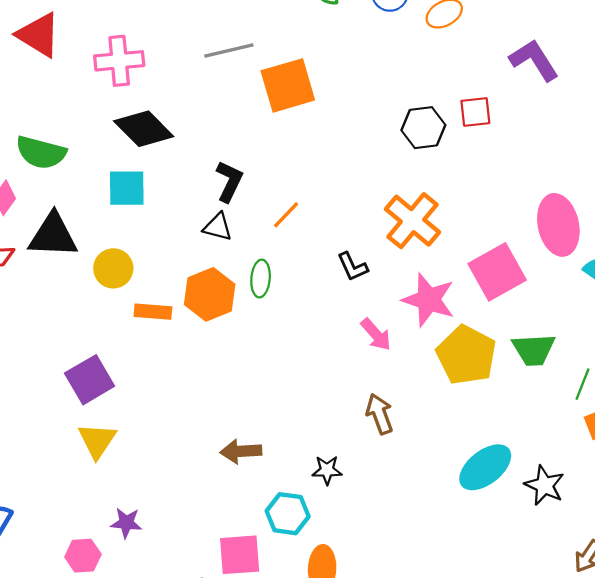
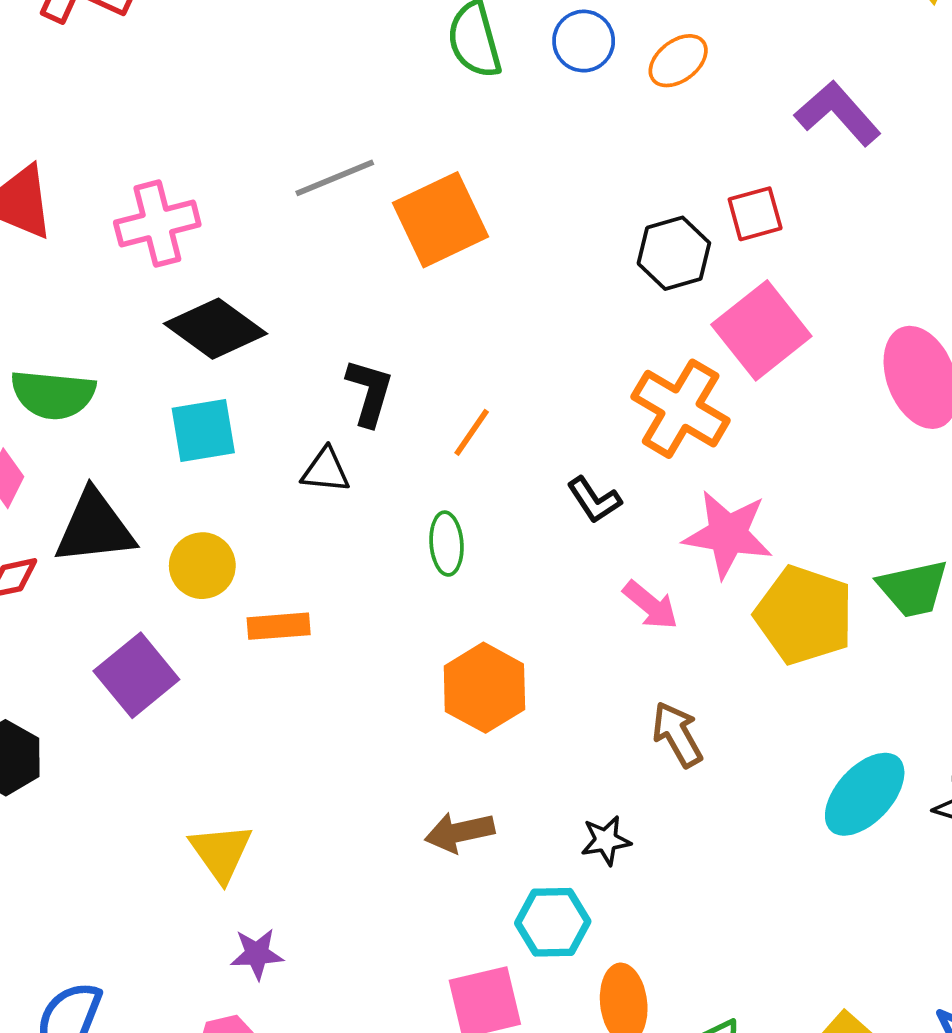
black triangle: (218, 227) -> (326, 470), moved
pink square: (497, 272) -> (761, 330), moved
orange hexagon: (210, 294) -> (484, 688), moved
purple square: (90, 380) -> (136, 675), moved
purple star: (126, 523) -> (257, 954), moved

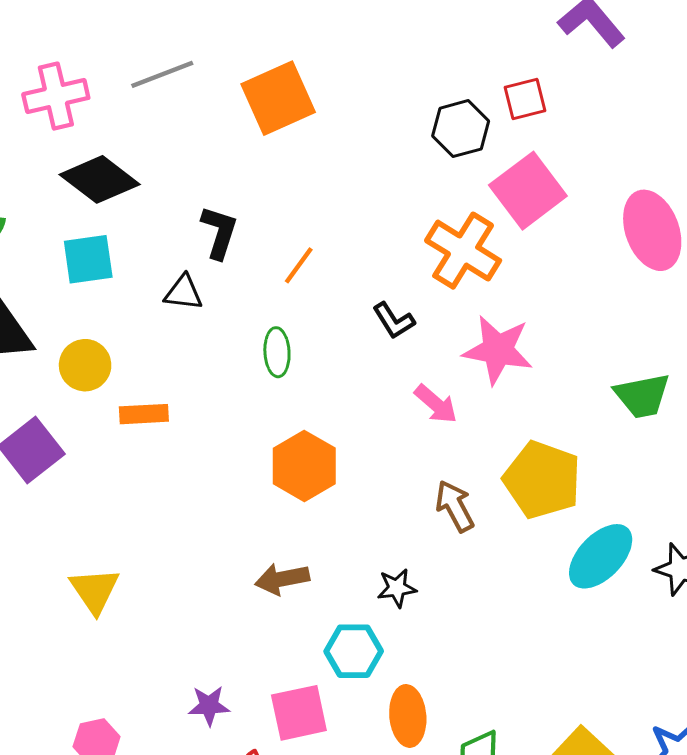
gray line: (335, 178) -> (162, 74), moved
yellow pentagon: (804, 615) -> (542, 480), moved
purple star: (257, 954) -> (209, 706), moved

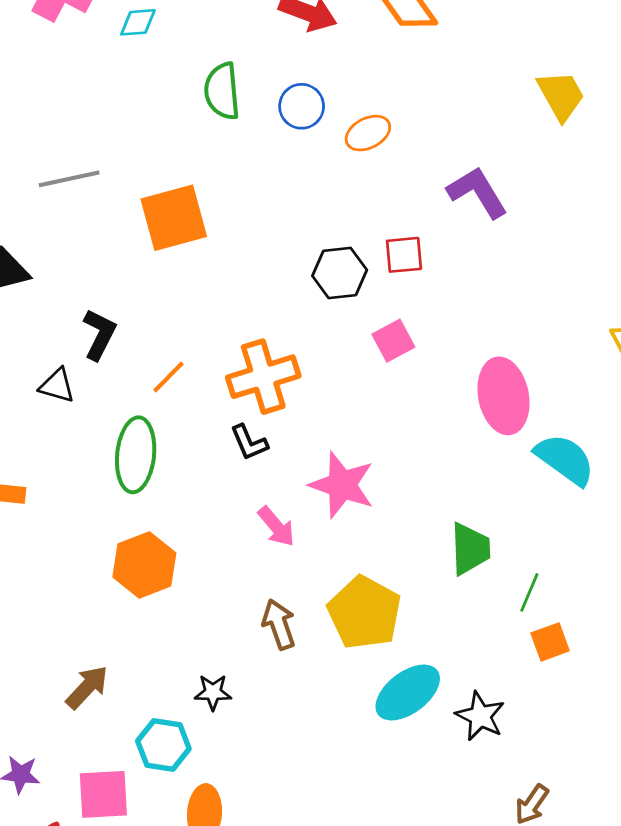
pink square: (528, 191) -> (393, 341), size x0.6
orange cross: (463, 251) -> (263, 377), moved, turned 32
green ellipse: (277, 352) -> (136, 455), size x1.6
green trapezoid: (642, 396) -> (470, 549), turned -90
brown arrow: (282, 579) -> (87, 687), moved, turned 135

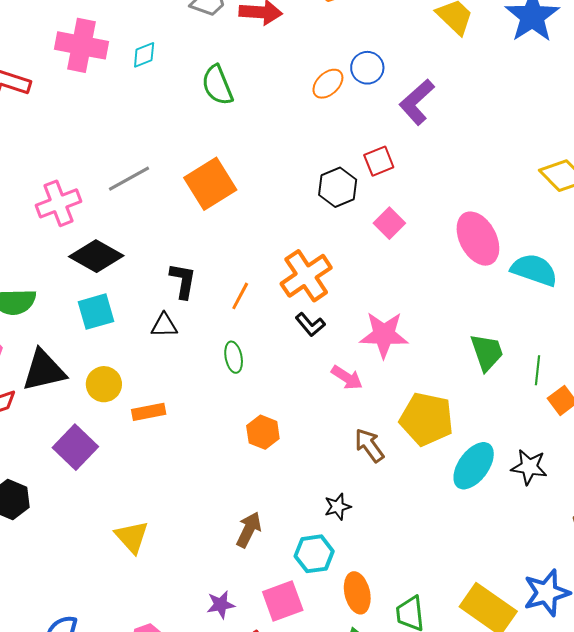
blue circle: (302, 106) -> (367, 68), moved
purple L-shape: (477, 192) -> (417, 102), turned -84
green ellipse: (136, 455) -> (234, 357), size x0.6
orange hexagon: (144, 565) -> (263, 432), size x0.7

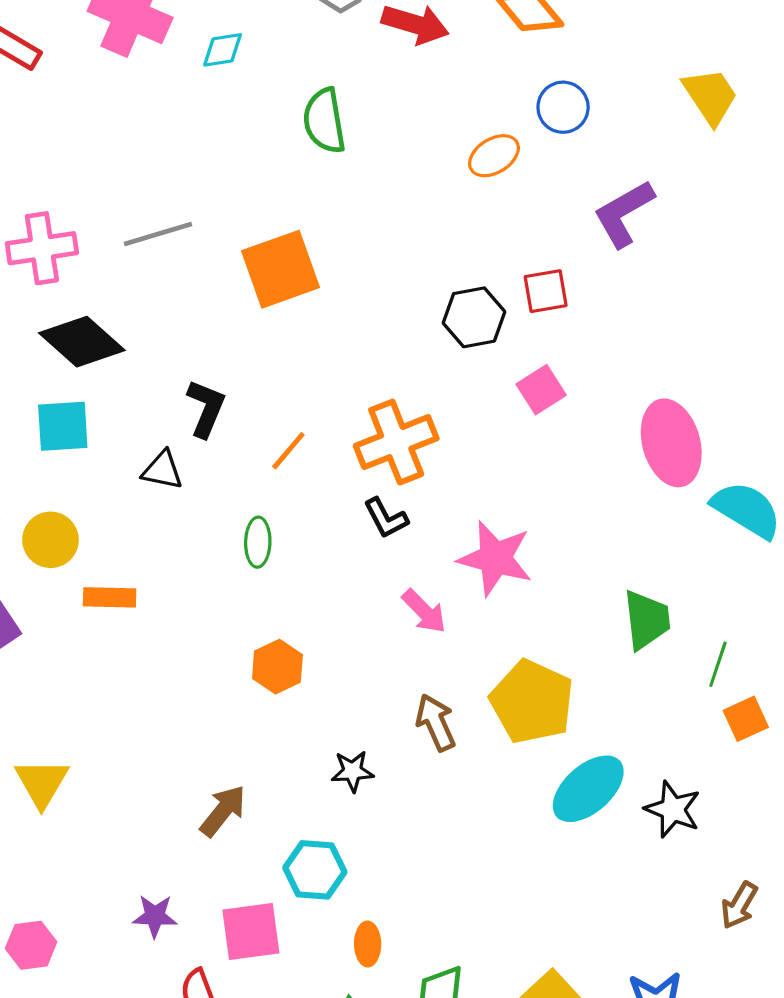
blue circle: (367, 68) -> (563, 107), moved
black star: (338, 507) -> (352, 771), moved
orange ellipse: (357, 593) -> (368, 944), size x0.7

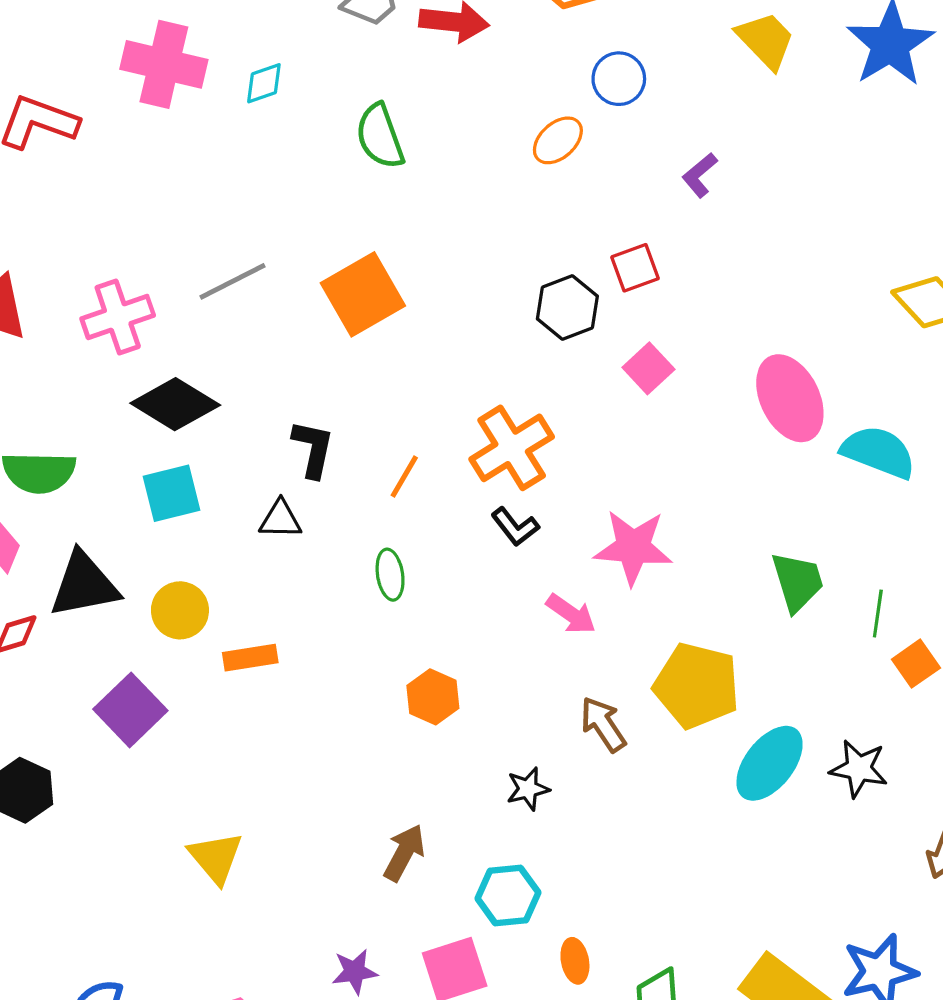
purple L-shape: (624, 214) -> (700, 175), size x0.6

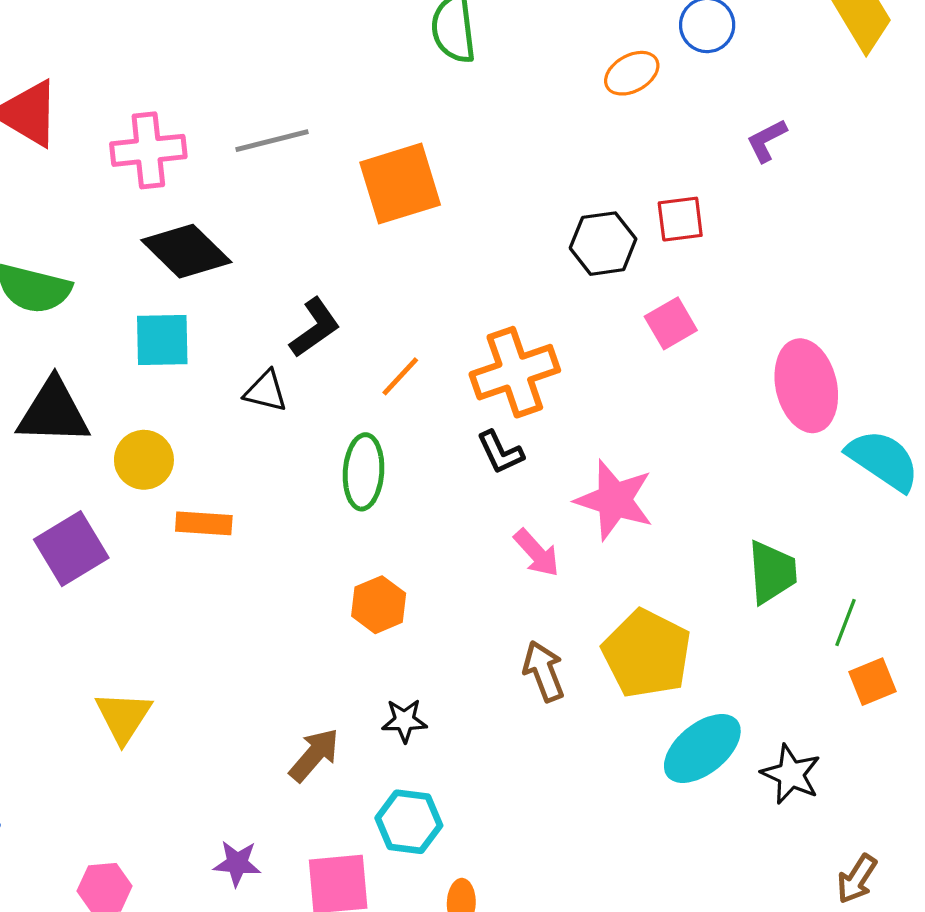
black L-shape: (313, 449) -> (315, 328), turned 30
green ellipse: (390, 575) -> (364, 472), size x1.4
black star: (528, 789) -> (404, 721), moved

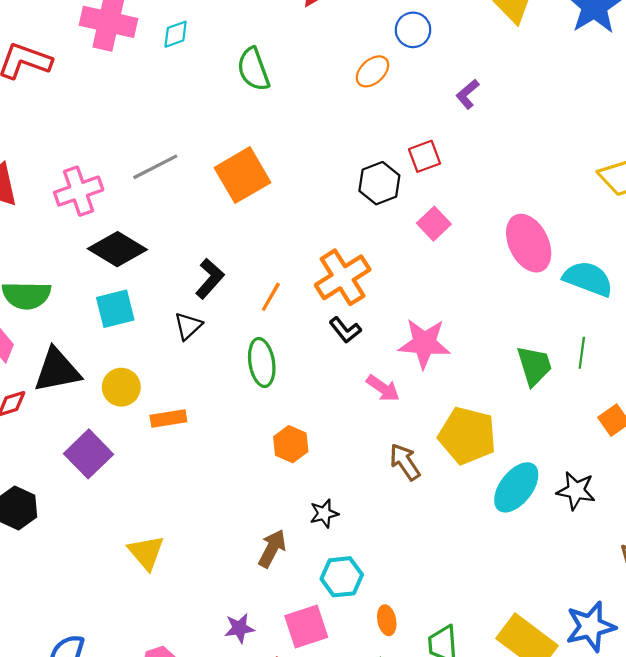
black triangle: (266, 391) -> (188, 326), turned -44
green line: (845, 623) -> (582, 353), moved

